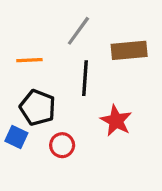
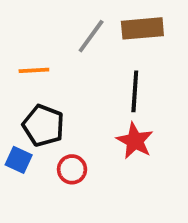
brown rectangle: (129, 50) -> (142, 28), moved
black line: (85, 78) -> (135, 91), moved

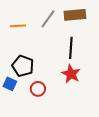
orange line: (34, 70) -> (18, 26), moved

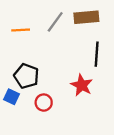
black line: (71, 48) -> (97, 54), moved

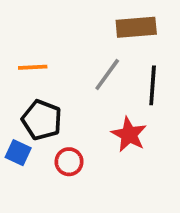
gray line: (55, 22) -> (107, 75), moved
orange line: (21, 30) -> (33, 67), moved

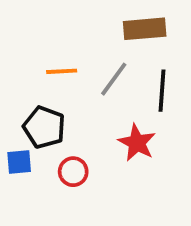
orange line: (33, 67) -> (62, 71), moved
blue square: (18, 153) -> (19, 162), turned -30

